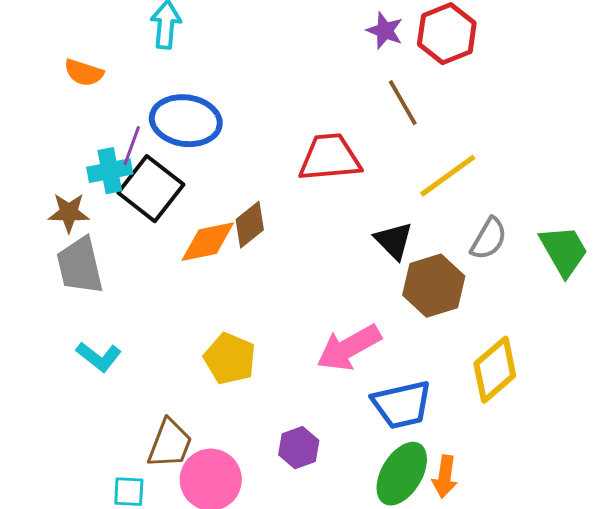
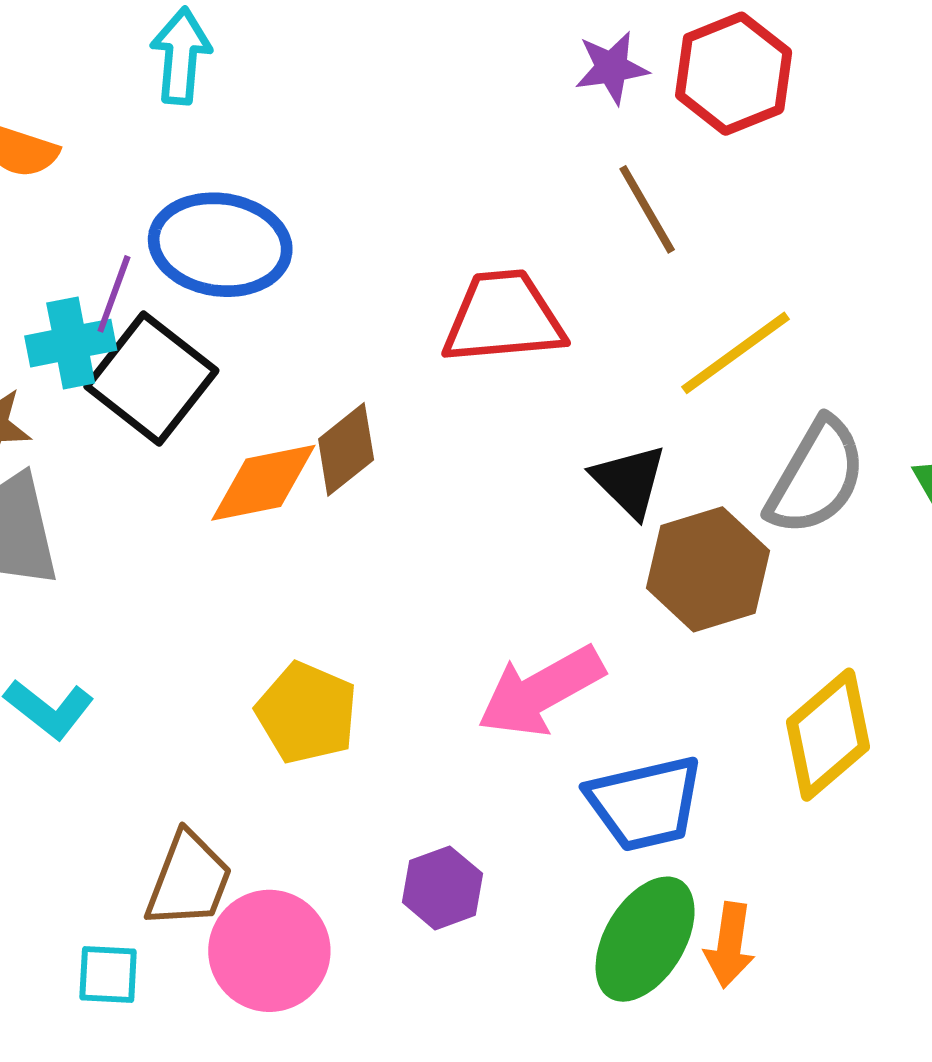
purple star: (385, 31) -> (612, 68), turned -30
gray semicircle: (489, 239) -> (816, 477), size x1.4

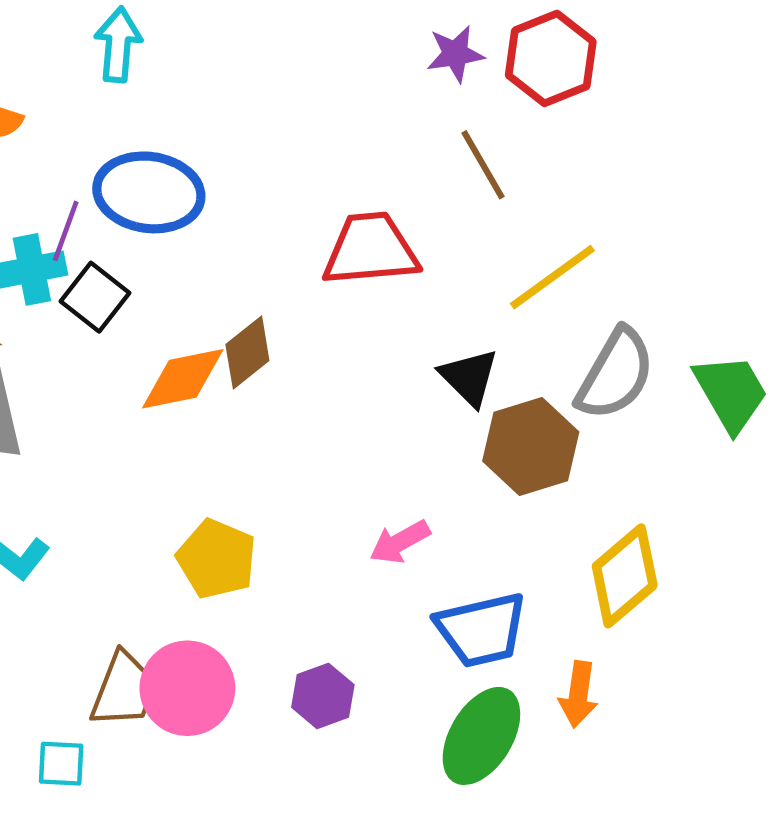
black square: (151, 378) -> (95, 297), size x0.7
pink arrow: (541, 691) -> (400, 542), size x0.6
orange arrow: (730, 945) -> (578, 694), moved
pink circle: (269, 951) -> (187, 688), moved

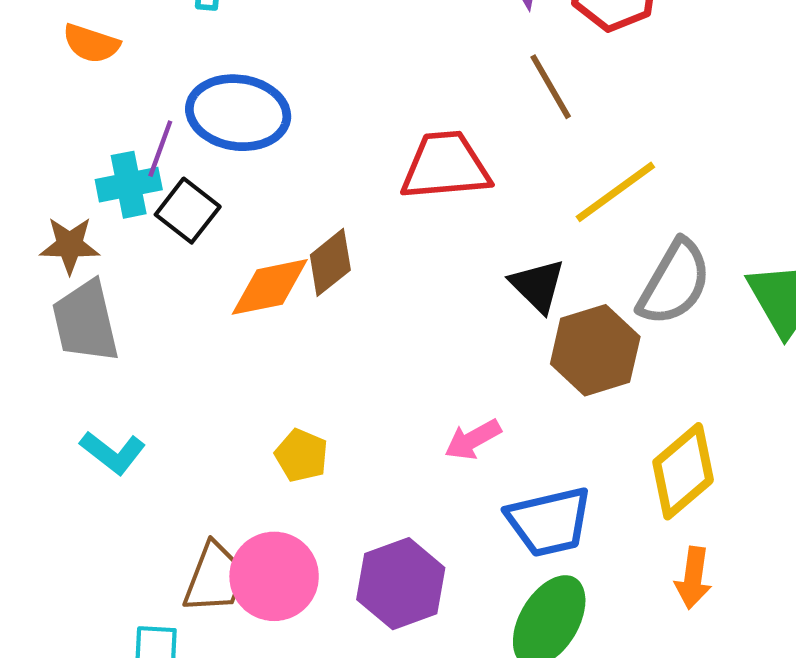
yellow pentagon: (217, 559) -> (301, 455), size x0.7
orange arrow: (578, 694) -> (693, 578), moved
purple hexagon: (323, 696) -> (401, 584), size x1.5

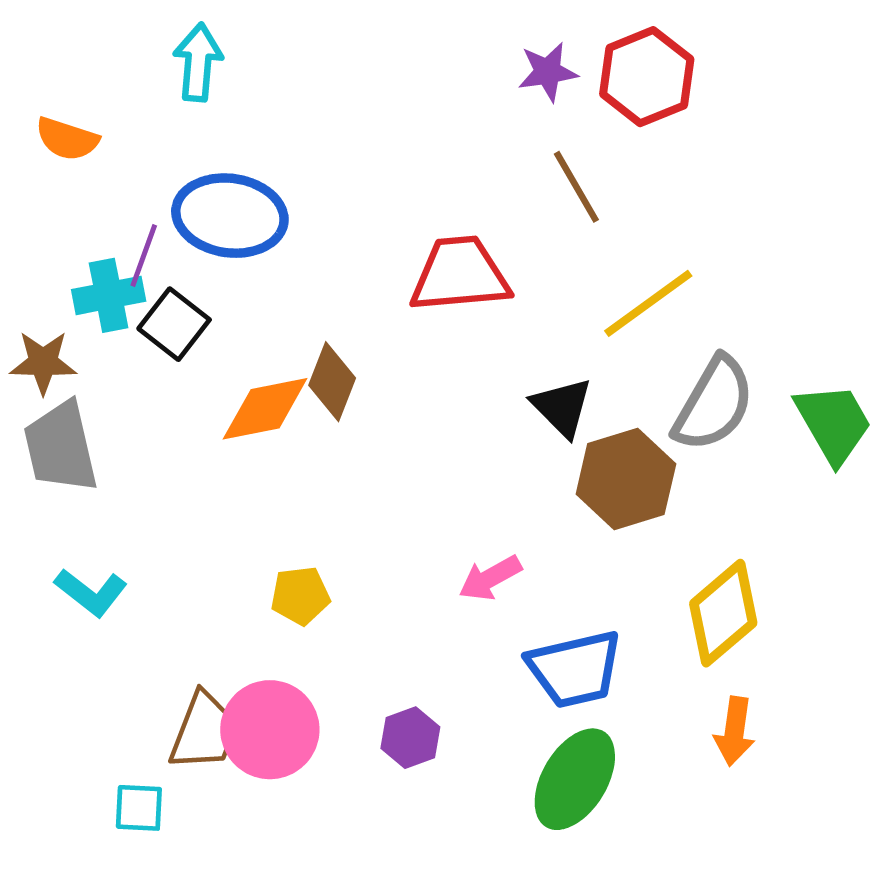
brown diamond: (330, 262) -> (332, 382), turned -30
yellow pentagon: (301, 455) -> (300, 596), turned -30
purple hexagon: (401, 584) -> (410, 738), size x0.6

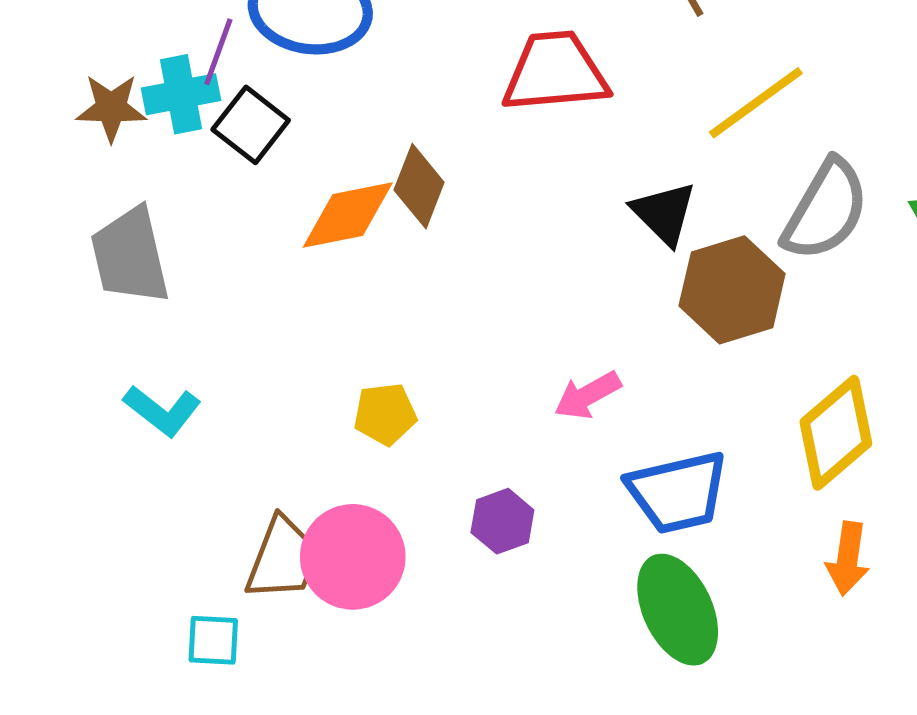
brown star: (43, 362) -> (111, 108), moved
purple hexagon: (410, 738) -> (502, 521), moved
green ellipse: (575, 779) -> (678, 610), turned -56

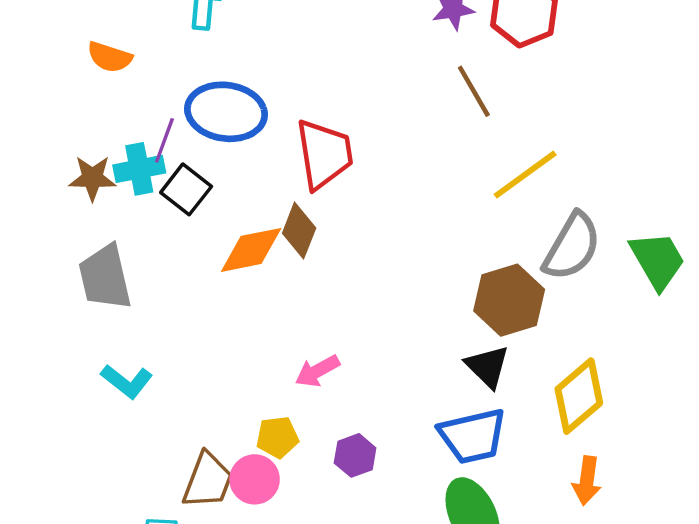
red trapezoid: (555, 72) -> (324, 154), moved, turned 86
black triangle: (664, 213) -> (487, 366), moved
pink arrow: (587, 395) -> (317, 371), moved
yellow pentagon: (385, 414) -> (277, 437), moved
pink circle: (353, 557) -> (255, 479), size x0.7

